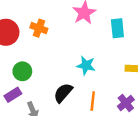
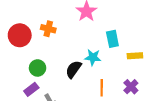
cyan rectangle: (117, 28) -> (112, 39), moved
black semicircle: (63, 93) -> (74, 69), moved

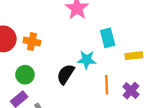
orange cross: (48, 29) -> (32, 42), moved
orange line: (102, 88) -> (107, 85), moved

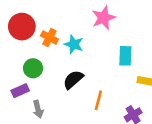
cyan star: (87, 60) -> (74, 44), moved
orange line: (107, 85) -> (98, 100), moved

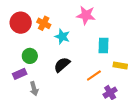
pink star: (104, 18) -> (86, 15), turned 30
orange cross: (49, 38) -> (44, 23), moved
orange line: (98, 100) -> (94, 76), moved, turned 42

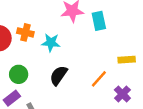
cyan rectangle: (104, 45) -> (99, 21), moved

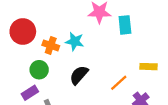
orange cross: (25, 32) -> (51, 45), moved

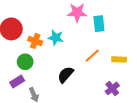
black semicircle: (79, 75) -> (66, 75), moved
orange line: (119, 83) -> (92, 56), moved

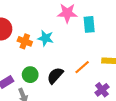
orange line: (92, 56) -> (82, 67), moved
green circle: (25, 62) -> (30, 75), moved

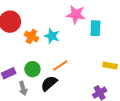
orange line: (82, 67) -> (60, 65), moved
black semicircle: (55, 76) -> (49, 83), moved

